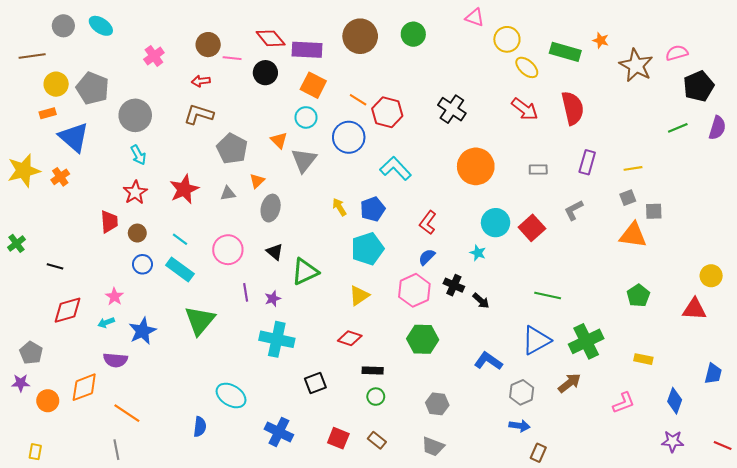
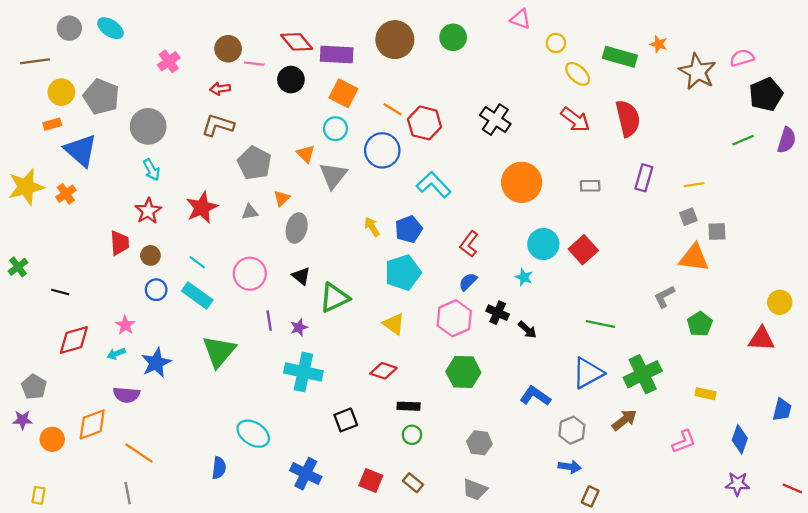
yellow circle: (507, 39) -> (556, 43), size x0.7
gray L-shape: (574, 210) -> (664, 297), moved
yellow triangle: (359, 296) -> (394, 324), turned -50

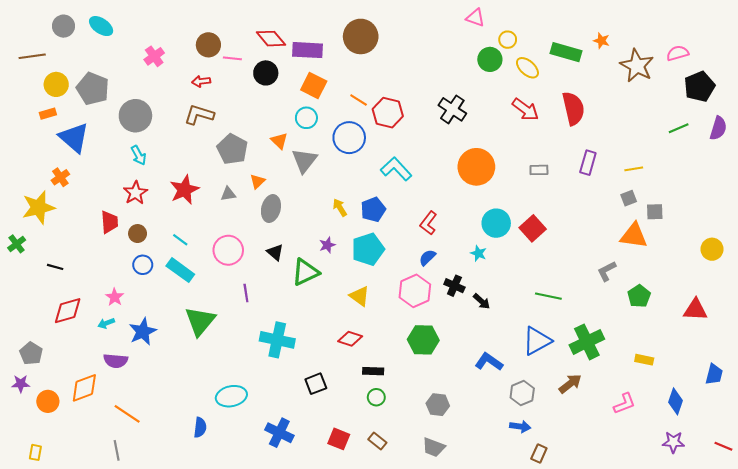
green circle: (453, 37) -> (490, 59), moved
yellow star: (26, 187) -> (38, 207), moved
yellow circle: (780, 302) -> (712, 249), moved
purple star: (299, 327) -> (327, 245), moved
cyan ellipse: (253, 434) -> (231, 396), turned -44

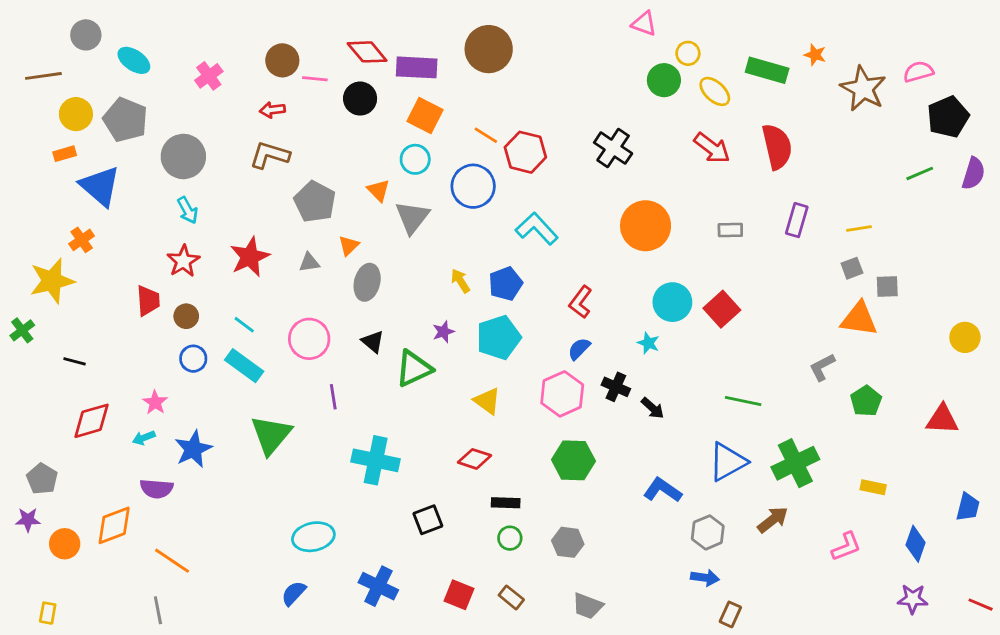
cyan ellipse: (101, 26) -> (134, 60), moved
gray hexagon: (438, 405) -> (568, 542), moved
blue semicircle: (200, 427) -> (294, 593), moved, turned -144

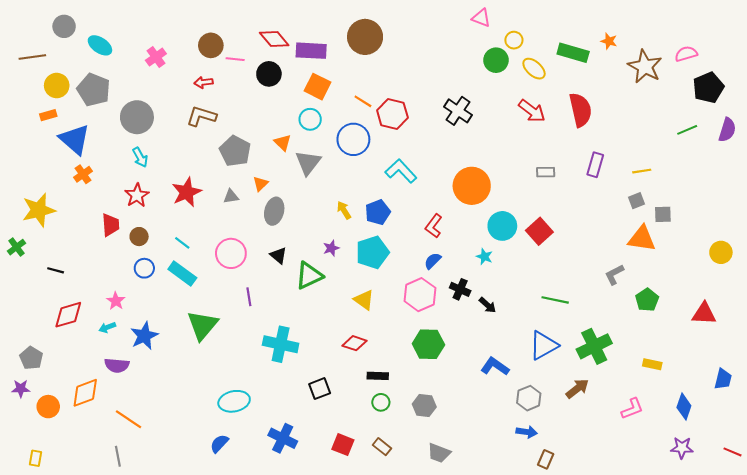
orange circle: (646, 226) -> (472, 186), moved
orange cross: (82, 240) -> (83, 174), moved

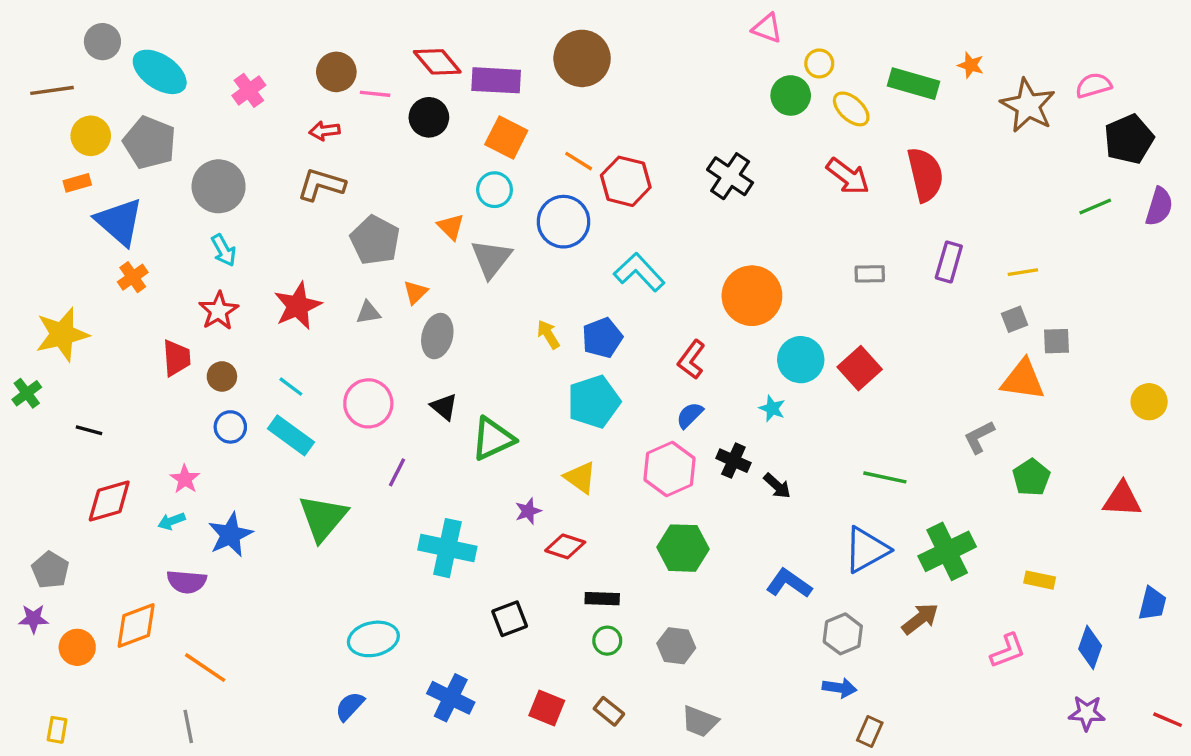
cyan ellipse: (100, 45) -> (160, 72), size x1.4
purple star: (331, 248) -> (528, 511), moved
purple line: (249, 297) -> (397, 472), turned 36

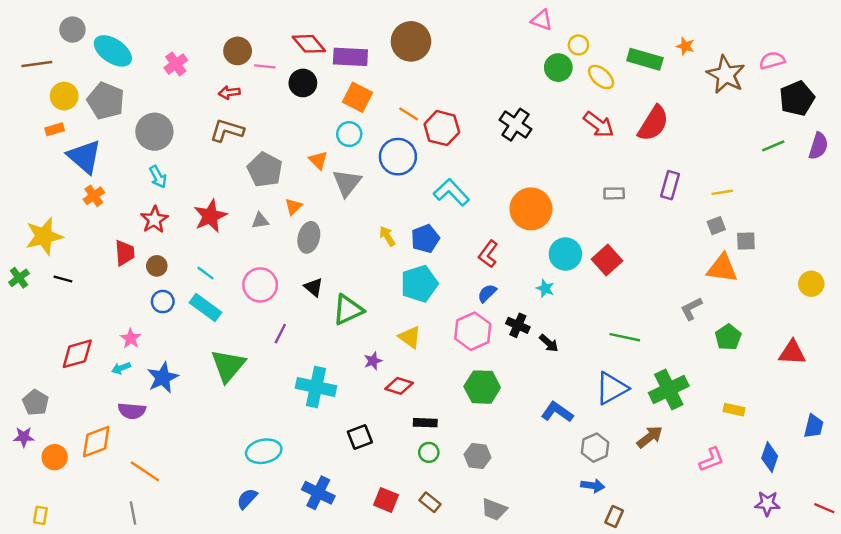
red semicircle: (925, 175) -> (653, 123), turned 45
black line: (89, 430) -> (63, 279), moved

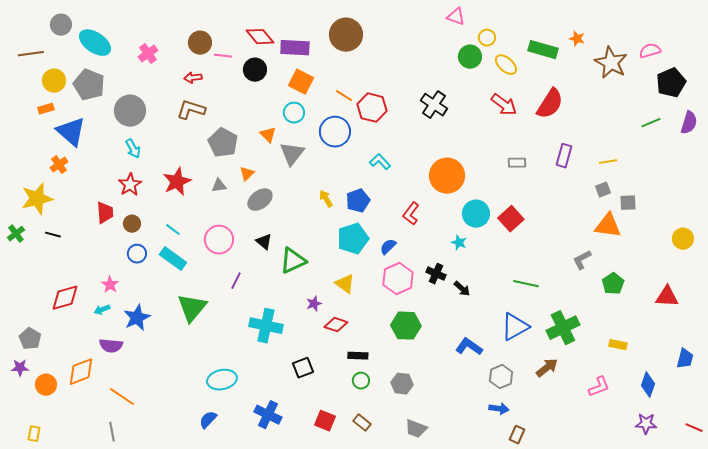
cyan L-shape: (451, 192) -> (380, 162), size x0.7
orange cross: (94, 196) -> (59, 165), moved
gray ellipse: (309, 237) -> (260, 200), turned 40
blue semicircle: (487, 293) -> (388, 247), moved

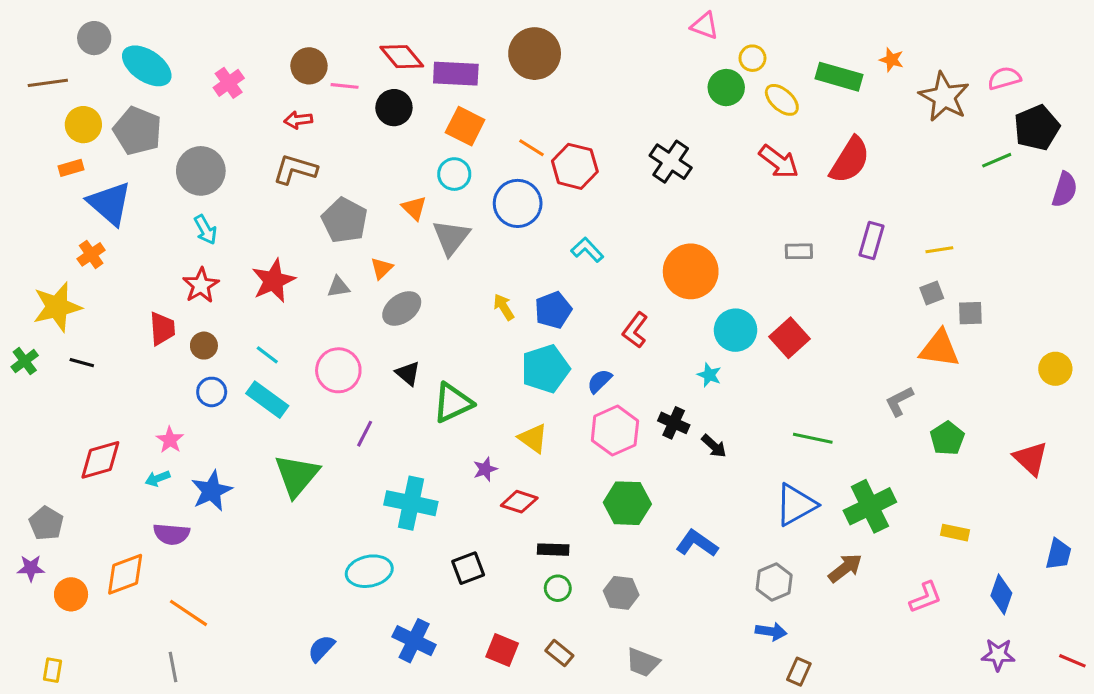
green line: (651, 123) -> (997, 160), moved
red triangle: (667, 297) -> (1031, 458), turned 40
blue L-shape: (469, 347) -> (697, 543), moved
cyan ellipse: (222, 380) -> (369, 571), moved

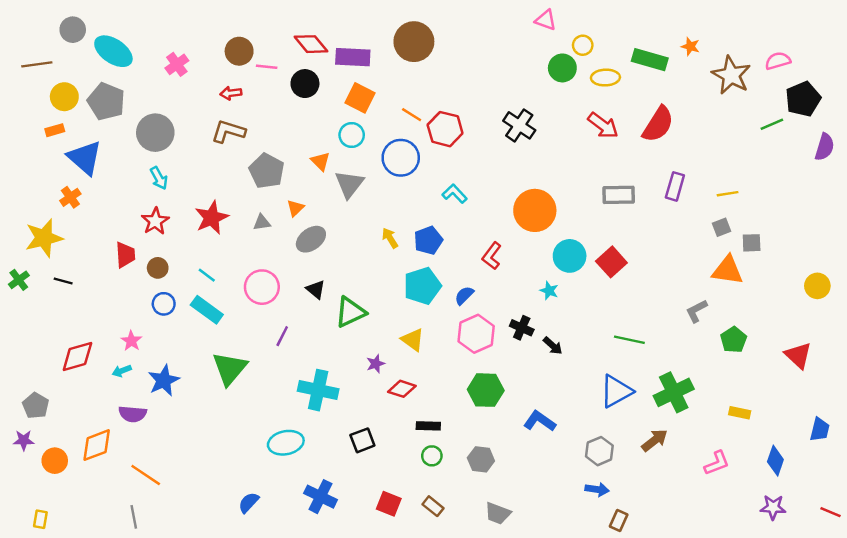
yellow ellipse: (782, 100) -> (605, 78), turned -44
gray rectangle: (799, 251) -> (619, 195), size x1.5

